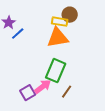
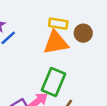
brown circle: (70, 15) -> (83, 33), moved

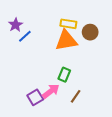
green rectangle: (53, 82) -> (64, 75), size x0.6

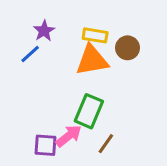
purple star: (16, 25) -> (44, 31), moved
green rectangle: (64, 75) -> (89, 111), size x1.5
purple square: (35, 97) -> (46, 145), turned 35

